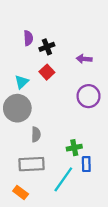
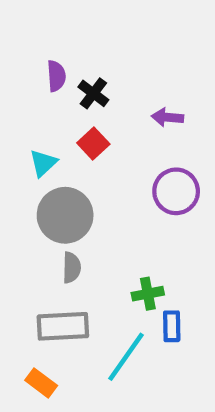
black cross: (47, 47) -> (93, 93), turned -32
gray circle: (17, 108) -> (65, 215), moved

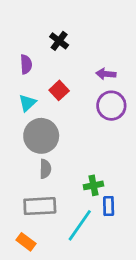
purple semicircle: (56, 76) -> (26, 64), moved
black cross: (93, 93) -> (59, 41), moved
purple circle: (176, 191) -> (111, 106), moved

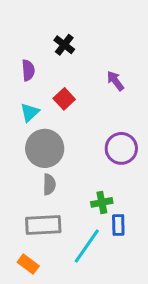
purple arrow: (106, 74) -> (115, 81), turned 48
purple circle: (111, 106) -> (121, 148), moved

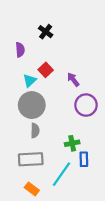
purple arrow: (115, 81) -> (73, 80), moved
cyan triangle: (30, 112) -> (30, 81), moved
orange rectangle: (28, 264) -> (32, 189), moved

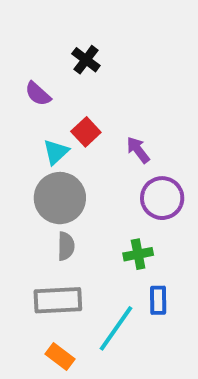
purple semicircle: (20, 50) -> (38, 94), turned 136
green cross: (72, 143) -> (138, 254), moved

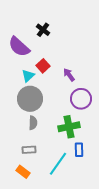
purple semicircle: (38, 94) -> (19, 47), size x1.6
green cross: (138, 254) -> (69, 127), size x1.5
gray rectangle: (58, 300) -> (29, 150), size x0.6
orange rectangle: (60, 356) -> (23, 172), moved

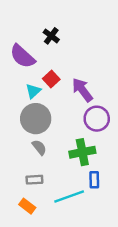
purple arrow: (69, 75) -> (82, 90), size x1.5
gray semicircle: (33, 123) -> (39, 147), turned -40
cyan line: (58, 164) -> (69, 196), turned 35

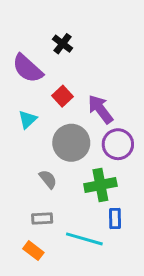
cyan triangle: (33, 91) -> (28, 119), moved
gray circle: (36, 119) -> (71, 143), moved
cyan line: (69, 196) -> (84, 239), turned 36

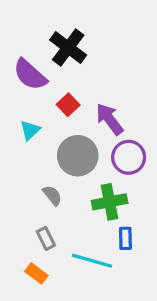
black cross: (63, 44) -> (68, 48), size x1.6
gray rectangle: (42, 219) -> (46, 238), turned 66

